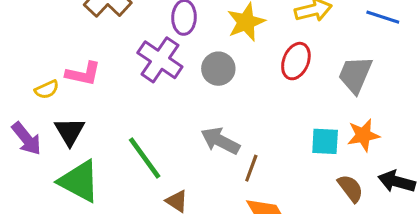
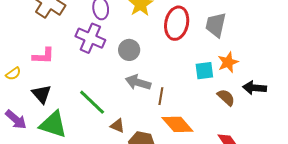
red ellipse: (296, 61) -> (177, 23), size x1.4
gray circle: (218, 69) -> (129, 50), moved
yellow semicircle: (47, 89) -> (13, 74), moved
purple arrow: (27, 139) -> (16, 120), moved

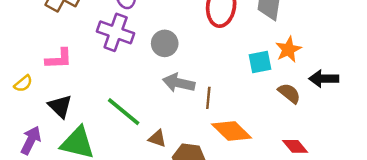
purple arrow: (16, 120) -> (31, 140), turned -100

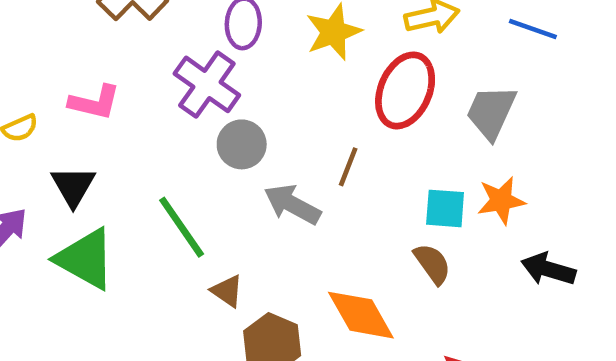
gray circle: (165, 43) -> (242, 144), moved
brown semicircle: (289, 93) -> (432, 264), moved
brown line: (208, 98) -> (348, 167), moved

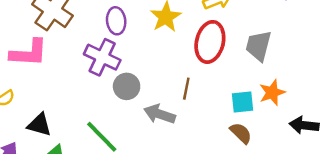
pink L-shape: (95, 102) -> (29, 53), moved, size x1.4
black triangle: (73, 186) -> (39, 125), turned -35

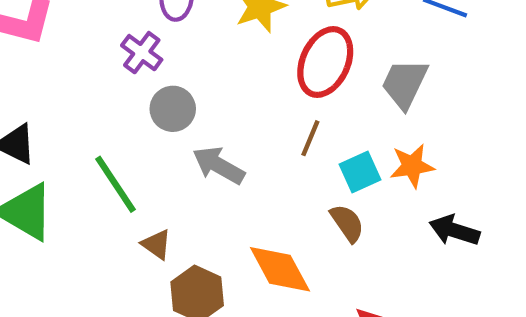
purple cross: (102, 57) -> (142, 53), size x0.7
brown line: (186, 89) -> (310, 138), moved
cyan square: (243, 102) -> (360, 172), turned -30

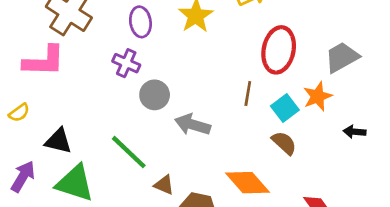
red ellipse: (325, 62) -> (279, 50), moved
gray trapezoid: (405, 84) -> (342, 57), moved, turned 48
black arrow: (454, 230) -> (355, 132), size x0.7

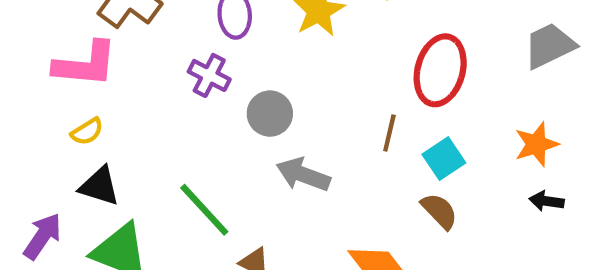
gray trapezoid: (342, 57) -> (549, 46), moved
gray circle: (155, 95) -> (270, 114), moved
orange star: (318, 96) -> (536, 144), moved
yellow semicircle: (19, 113) -> (87, 131), moved

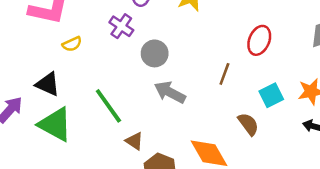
red ellipse: (440, 70) -> (259, 40), size x0.7
yellow semicircle: (87, 131) -> (72, 44), moved
cyan square: (444, 159) -> (271, 95), moved

